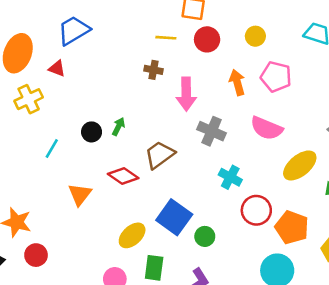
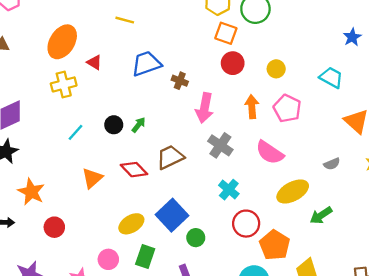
blue trapezoid: (74, 30) -> (146, 64), moved
yellow line: (166, 38) -> (125, 20), moved
red circle: (36, 255) -> (54, 227), moved

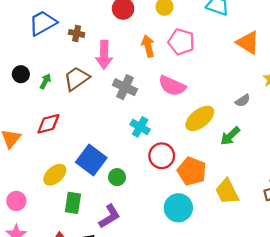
black circle: (114, 125) -> (21, 74), moved
brown trapezoid: (170, 157) -> (77, 79), moved
gray semicircle: (332, 164) -> (243, 101), moved
red diamond: (134, 170) -> (48, 124), turned -50
pink circle: (108, 259) -> (16, 201), moved

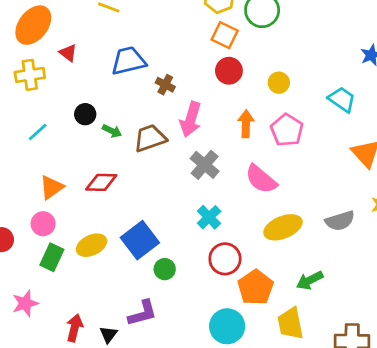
green arrow: (45, 81) -> (112, 131), turned 72
gray semicircle: (243, 101) -> (340, 221), size x1.5
green arrow: (230, 136) -> (310, 280), moved
pink circle: (16, 201) -> (43, 224), moved
green rectangle: (73, 203) -> (52, 257), moved

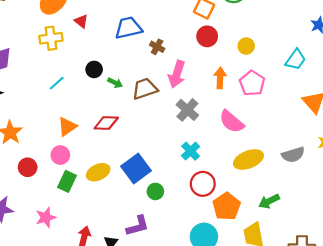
cyan trapezoid: (342, 99) -> (296, 60), turned 90

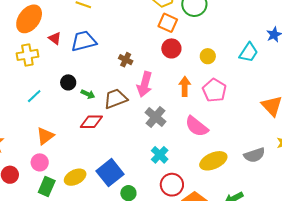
blue trapezoid: (128, 28) -> (84, 41), moved
cyan trapezoid: (296, 60) -> (249, 52), moved
red diamond: (106, 123) -> (91, 122), moved

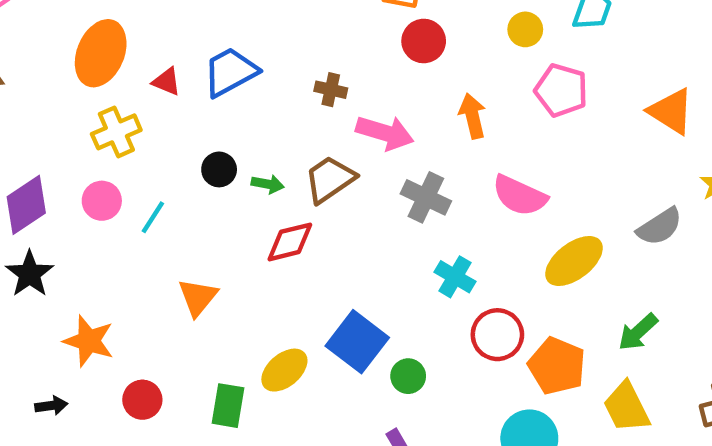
yellow circle: (208, 56) -> (525, 29), moved
pink arrow: (145, 84) -> (385, 133), turned -75
pink pentagon: (214, 90) -> (561, 90), moved
pink circle: (40, 162) -> (102, 201), moved

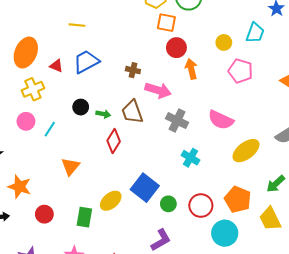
orange arrow: (472, 116) -> (191, 69), moved
brown trapezoid: (330, 179) -> (132, 112), turned -75
red diamond: (290, 242) -> (114, 141), turned -45
red circle: (497, 335) -> (201, 206), moved

